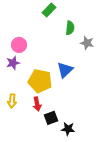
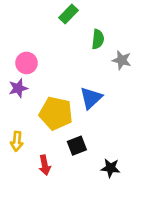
red arrow: (37, 104) -> (45, 165), moved
black square: (51, 118) -> (77, 146), moved
black star: (68, 129) -> (110, 168), moved

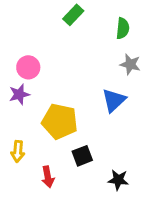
green semicircle: (98, 39) -> (123, 28), moved
blue triangle: (91, 98) -> (114, 100), moved

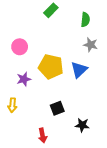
purple star: (19, 94) -> (24, 79), moved
yellow pentagon: (60, 121) -> (51, 67), moved
red arrow: (48, 177) -> (43, 135), moved

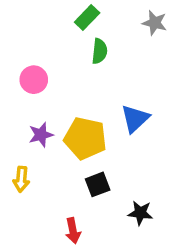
green semicircle: (85, 20) -> (99, 51), moved
gray star: (91, 45) -> (155, 23), moved
yellow pentagon: (51, 67) -> (85, 138), moved

